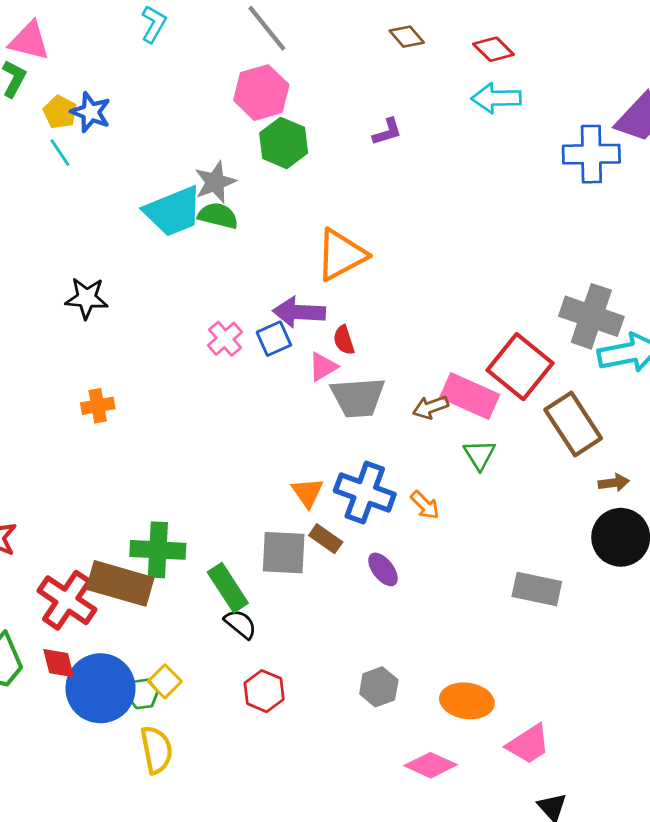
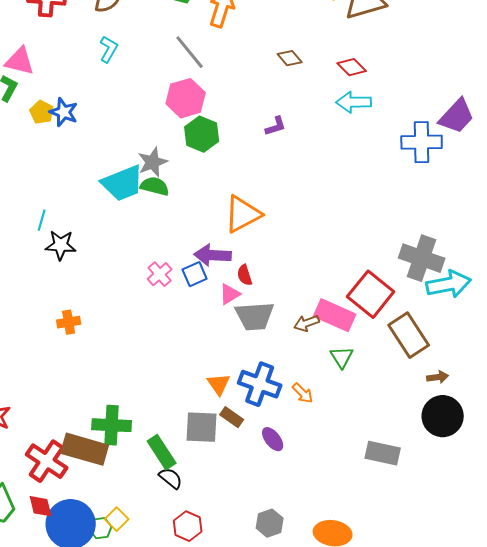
cyan line: (60, 153) -> (42, 220), moved, turned 50

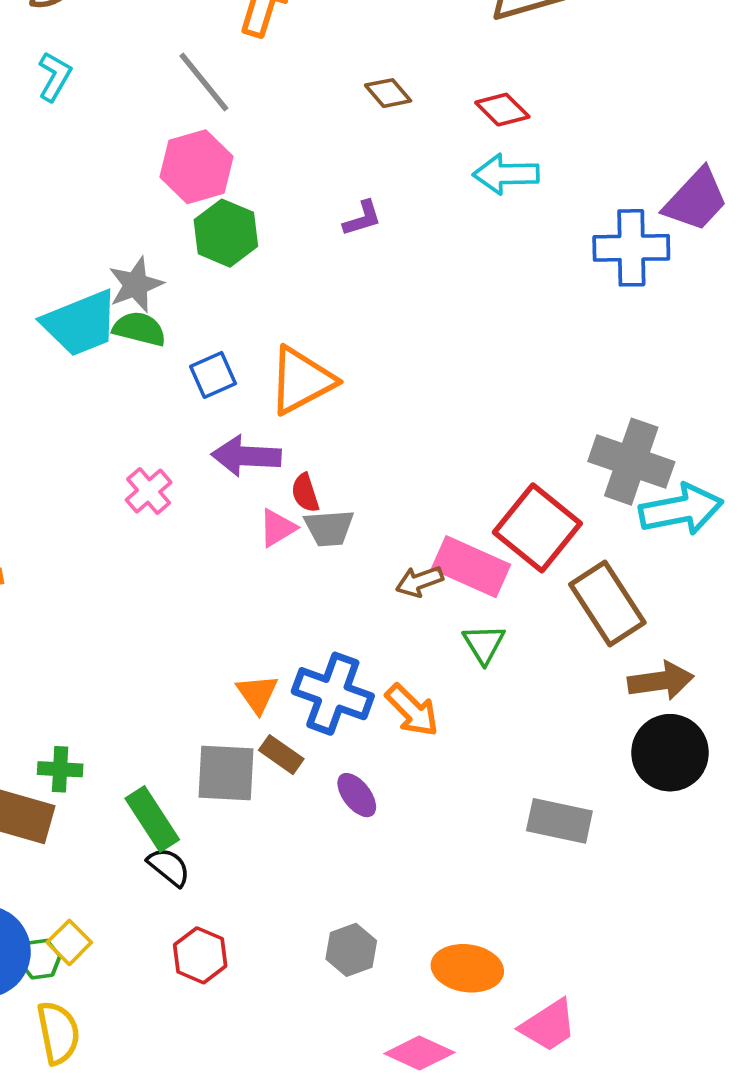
blue square: (195, 274) -> (213, 375), moved
gray trapezoid: (255, 316) -> (329, 528), moved, size x0.7
brown arrow: (438, 377) -> (661, 681), size x1.6
orange arrow: (303, 393) -> (412, 710), size x1.4
green cross: (112, 425) -> (60, 769), size x0.6

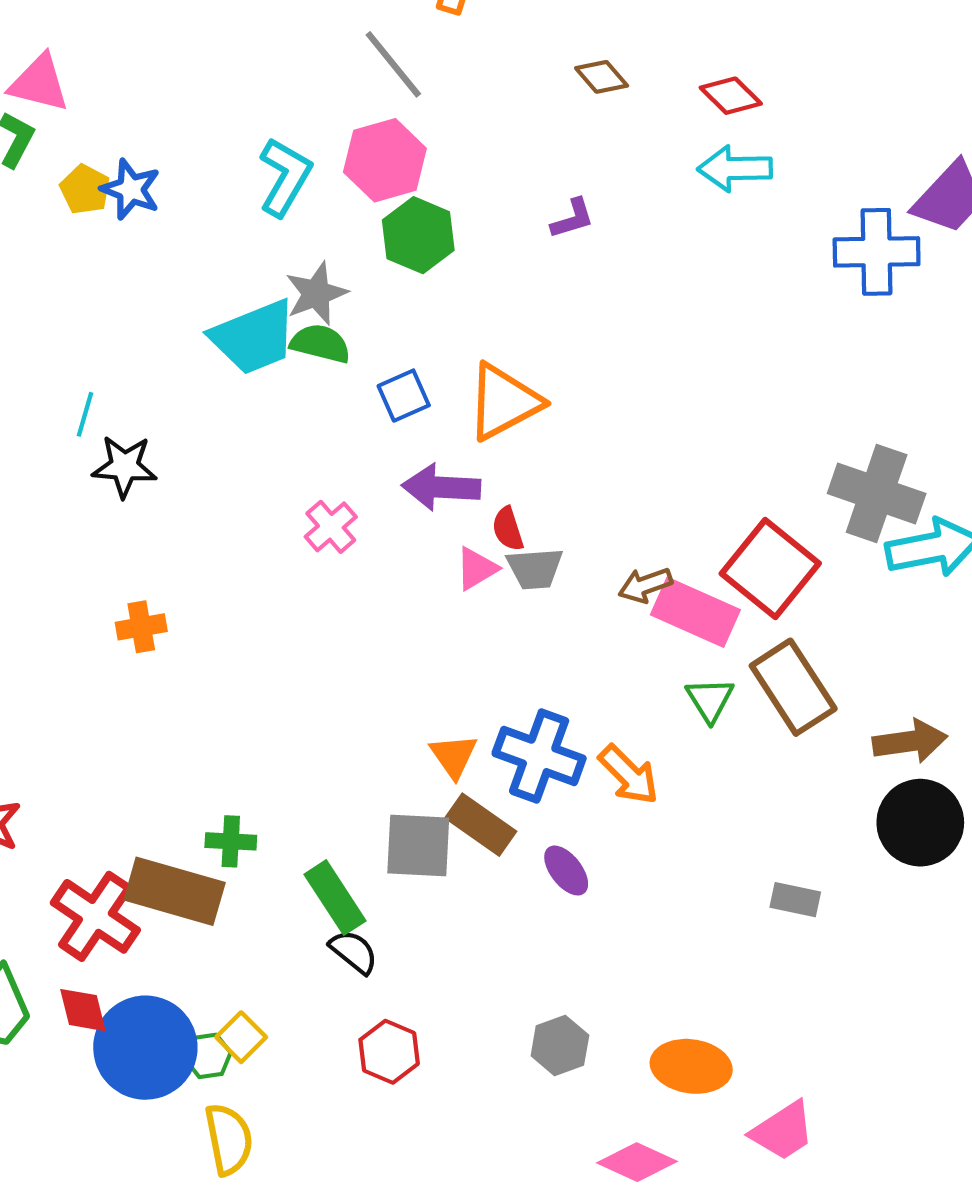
cyan L-shape: (55, 76) -> (285, 177), moved, size x1.4
brown arrow: (419, 581) -> (645, 585), moved
brown rectangle: (607, 603) -> (793, 687), moved
brown rectangle: (281, 755) -> (481, 825), size x1.4
gray rectangle: (559, 821) -> (795, 900), size x0.7

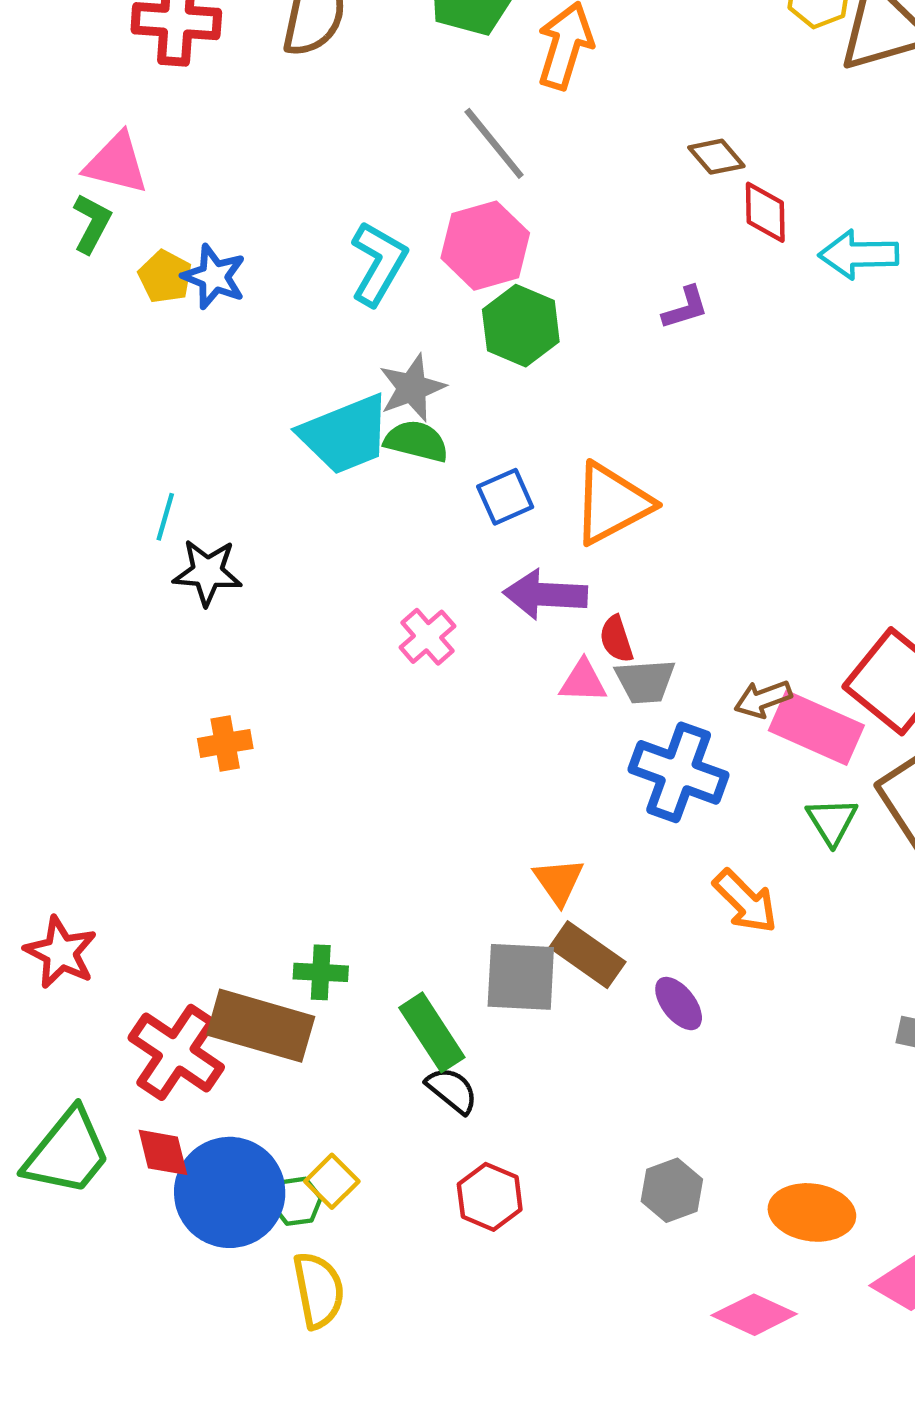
red diamond: (731, 96) -> (765, 212), moved, turned 44
pink triangle: (477, 568) -> (583, 681), turned 33
blue cross: (539, 756) -> (679, 772), moved

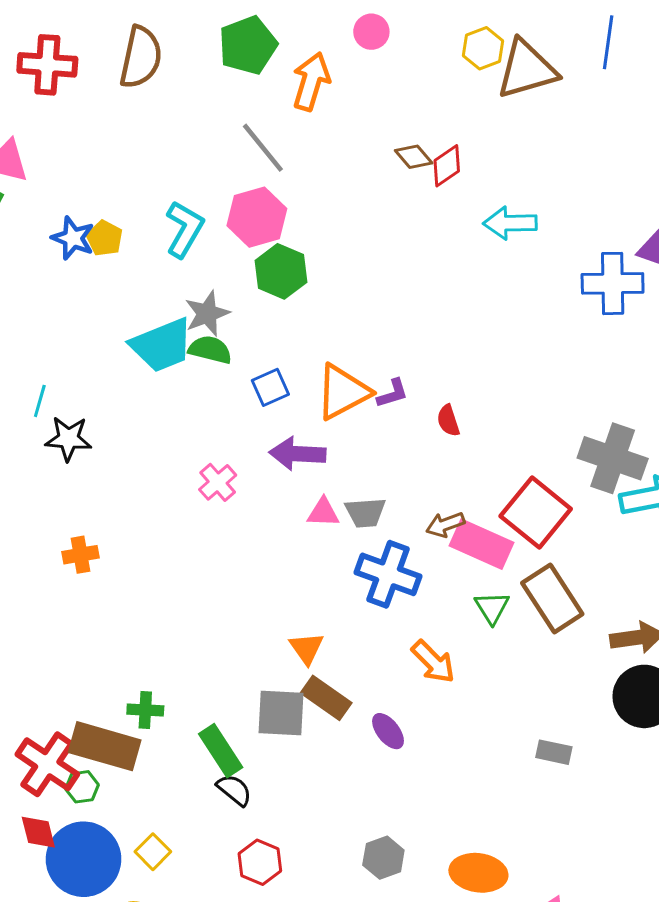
red diamond: (765, 212) -> (447, 166), moved, turned 57
yellow pentagon: (165, 277) -> (105, 238), moved
purple L-shape: (685, 308) -> (393, 393), moved
red semicircle: (616, 639) -> (448, 421), moved
green hexagon: (296, 1201) -> (82, 787), moved

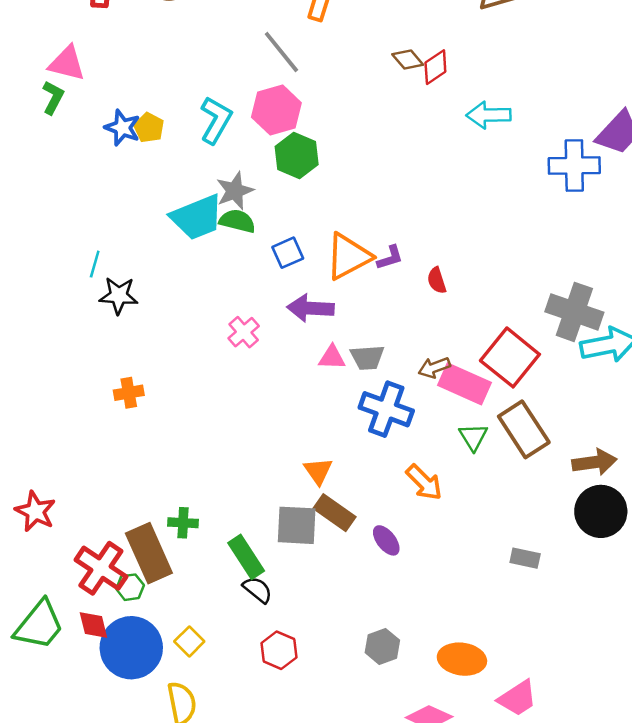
brown rectangle: (105, 746) -> (149, 553), turned 50

